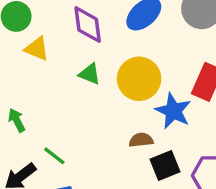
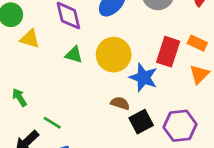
brown semicircle: (141, 140) -> (120, 103), turned 30

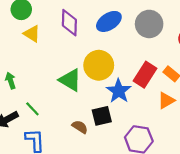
green triangle: (74, 55) -> (70, 80), moved, size x1.5
brown semicircle: (120, 103) -> (80, 127), moved
black square: (141, 122) -> (102, 116), moved

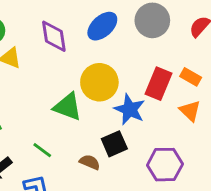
orange triangle: (166, 101) -> (190, 111), turned -36
green line: (32, 109) -> (42, 150), moved

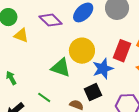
purple diamond: (54, 36) -> (51, 20), turned -35
blue star: (130, 109) -> (103, 69), turned 30

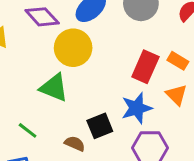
yellow circle: (82, 51) -> (73, 48), moved
blue star: (103, 69) -> (137, 108), moved

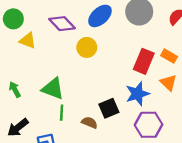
yellow circle: (73, 48) -> (87, 47), size x0.7
green triangle: (54, 88) -> (53, 89), moved
green line: (28, 130) -> (62, 113), moved, turned 56

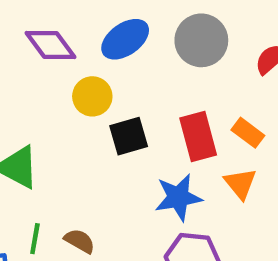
red rectangle: (144, 61) -> (198, 137), turned -45
black square: (109, 108) -> (129, 136), moved
green line: (62, 113) -> (35, 239), moved

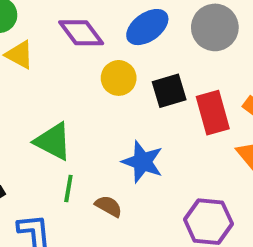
black square: (129, 136) -> (169, 91), moved
blue star: (178, 197) -> (143, 162), moved, turned 30
green line: (35, 239) -> (68, 189), moved

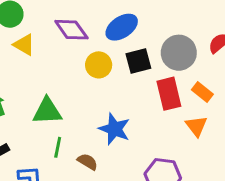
gray circle: (215, 27) -> (179, 53), moved
black square: (169, 91) -> (138, 61), moved
green triangle: (53, 141) -> (47, 111), turned -32

